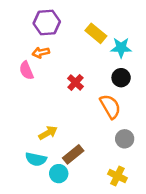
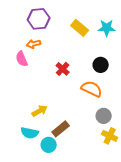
cyan star: (121, 48) -> (107, 28), moved
orange semicircle: (110, 106) -> (92, 89), turned -35
yellow cross: (117, 176) -> (110, 136), moved

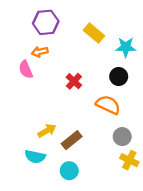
cyan star: (107, 28) -> (126, 47), moved
brown rectangle: (61, 129) -> (72, 140), moved
cyan circle: (49, 145) -> (69, 171), moved

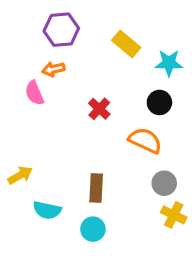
yellow arrow: (47, 131) -> (20, 175), moved
brown rectangle: (72, 140) -> (96, 188), turned -48

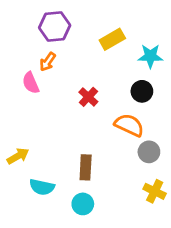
yellow rectangle: (126, 44) -> (112, 39), turned -70
orange arrow: (53, 69) -> (48, 62), turned -42
gray circle: (164, 183) -> (149, 152), moved

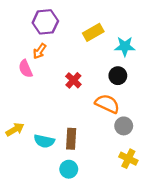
cyan semicircle: (42, 187) -> (44, 141), moved

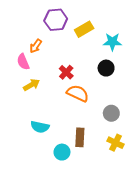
purple hexagon: (45, 22) -> (56, 20), moved
orange semicircle: (107, 104) -> (78, 93), moved
yellow arrow: (15, 129) -> (32, 85), moved
brown rectangle: (71, 139) -> (80, 137), moved

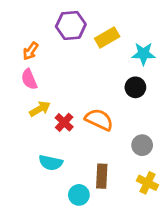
orange arrow: (36, 46) -> (30, 51), moved
red cross: (66, 72) -> (64, 122), moved

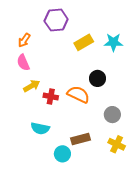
yellow rectangle: (107, 38) -> (84, 42), moved
black circle: (135, 87) -> (97, 78), moved
red cross: (64, 122) -> (51, 96), turned -32
brown rectangle: (102, 176) -> (81, 139), turned 72

